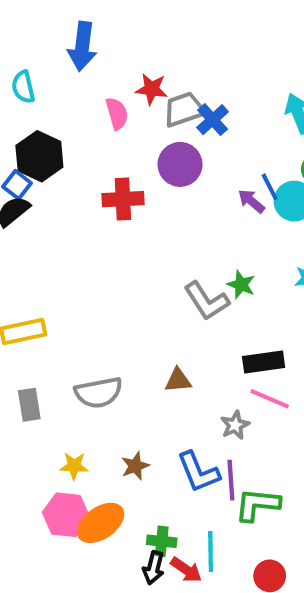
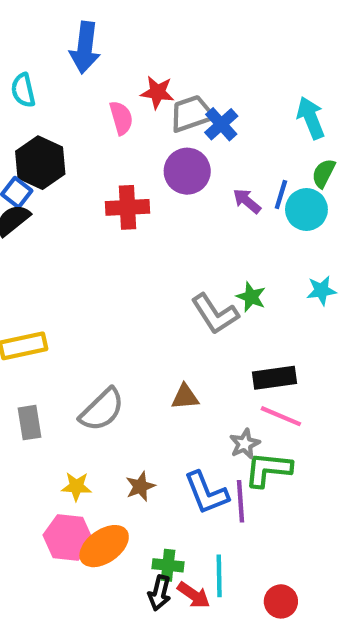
blue line: (270, 187) -> (281, 195), turned 44
purple arrow: (251, 201) -> (247, 201), moved
gray semicircle: (99, 393) -> (102, 410), turned -33
green L-shape: (257, 505) -> (268, 469), moved

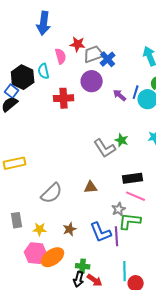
cyan semicircle: (23, 90) -> (44, 71), moved
gray rectangle: (30, 423) -> (17, 220), moved
cyan line: (219, 576) -> (125, 271), moved

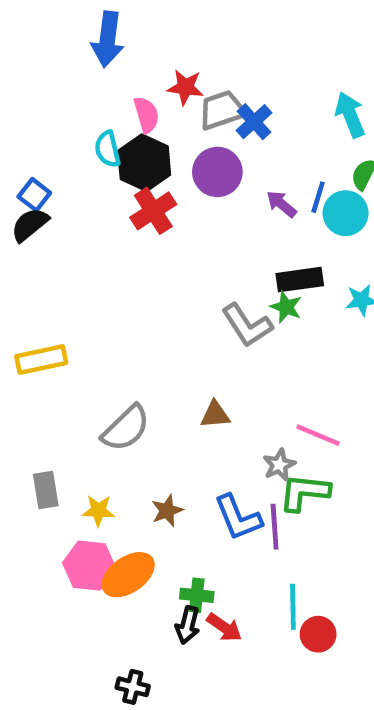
black hexagon: (23, 77) -> (144, 163), moved
red cross: (64, 98) -> (153, 211), turned -30
black rectangle: (133, 178) -> (300, 280), moved

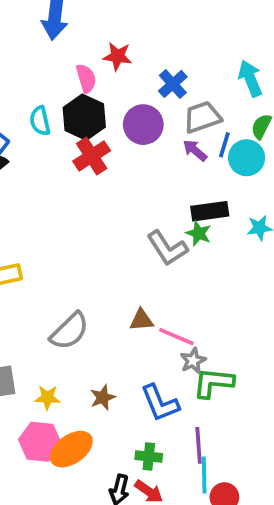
gray trapezoid: (222, 110) -> (202, 117), moved
cyan semicircle: (108, 149) -> (40, 121), moved
pink line: (318, 435) -> (176, 337), moved
purple line: (275, 527) -> (199, 445), moved
green cross: (197, 595) -> (149, 456), moved

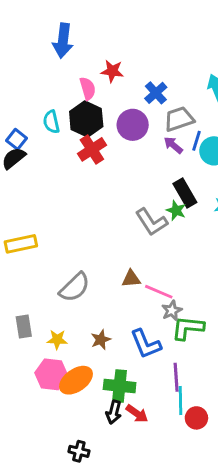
black rectangle: (210, 211) -> (185, 193), turned 68
green cross: (149, 456) -> (120, 386), moved, size x1.5

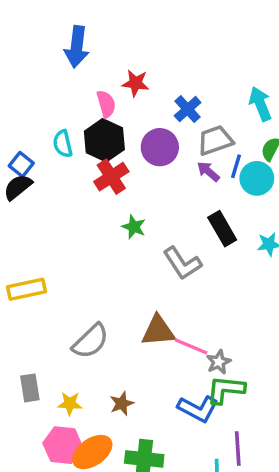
green star: (176, 210) -> (134, 227), moved
brown triangle: (131, 279) -> (158, 331), size x1.5
gray star: (172, 311) -> (219, 362), moved
blue L-shape: (146, 344) -> (198, 409), moved, turned -40
purple line: (176, 377) -> (238, 449), moved

